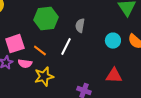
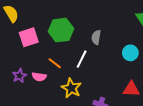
pink square: (15, 44) -> (29, 37), moved
yellow star: (44, 77) -> (71, 88), moved, turned -30

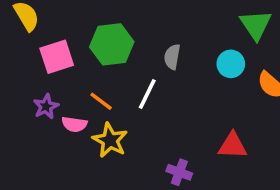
cyan circle: (130, 53) -> (231, 64), moved
purple star: (19, 76) -> (46, 107), moved
yellow star: (71, 88) -> (110, 140), moved

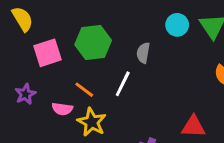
cyan circle: (231, 64) -> (177, 25), moved
purple star: (46, 107) -> (25, 94), moved

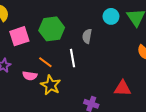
white line: (123, 84) -> (72, 58), turned -36

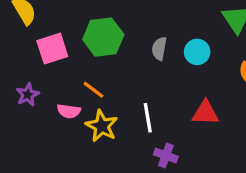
cyan circle: (111, 16) -> (197, 52), moved
white line: (72, 58) -> (148, 118), moved
red triangle: (122, 88) -> (205, 113), moved

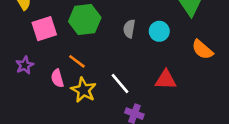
pink semicircle: (69, 111) -> (57, 78), turned 66
white line: (148, 118) -> (120, 84), turned -30

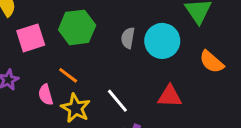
cyan circle: (159, 31) -> (162, 41), size x1.5

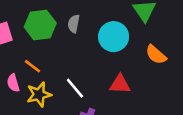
gray semicircle: (128, 38) -> (74, 24), moved
yellow star: (76, 108) -> (39, 94), turned 30

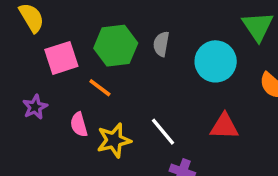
orange line: (32, 66) -> (100, 88), moved

